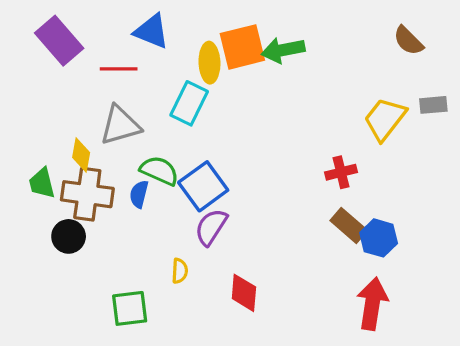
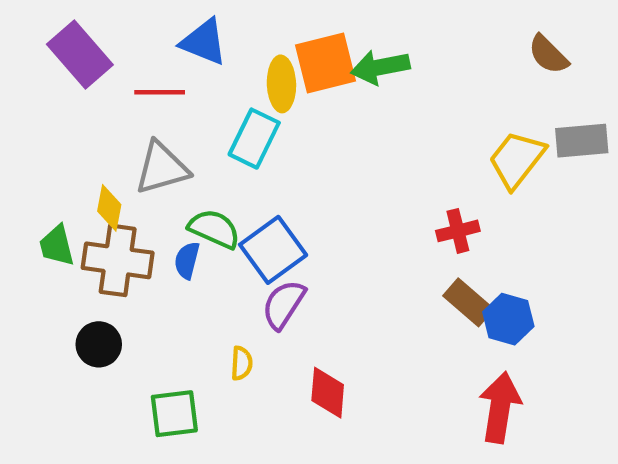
gray rectangle: (433, 105) -> (582, 141), size x1.4
black circle: (69, 236) -> (99, 344), moved

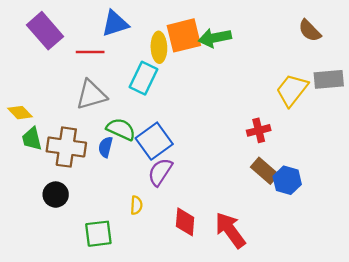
blue triangle: (204, 42) -> (115, 24), turned -40
yellow diamond: (109, 208) -> (20, 113), moved, turned -55
red arrow: (500, 407) -> (230, 230), moved, turned -45

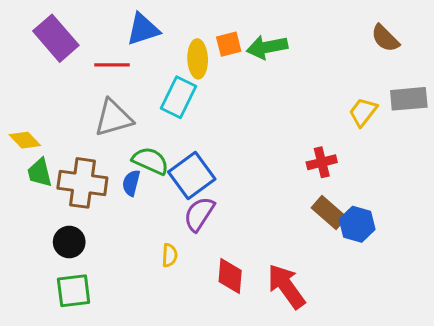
orange square: (184, 35) -> (229, 44), size x0.6
yellow trapezoid: (292, 90) -> (363, 112), size x0.7
green square: (98, 234) -> (74, 291), moved

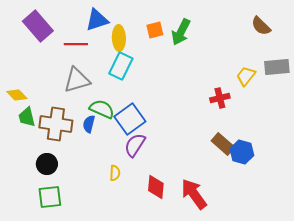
green arrow: (267, 47) -> (181, 32), turned -52
yellow ellipse: (198, 59) -> (119, 38), moved
red cross: (322, 162) -> (220, 98), moved

